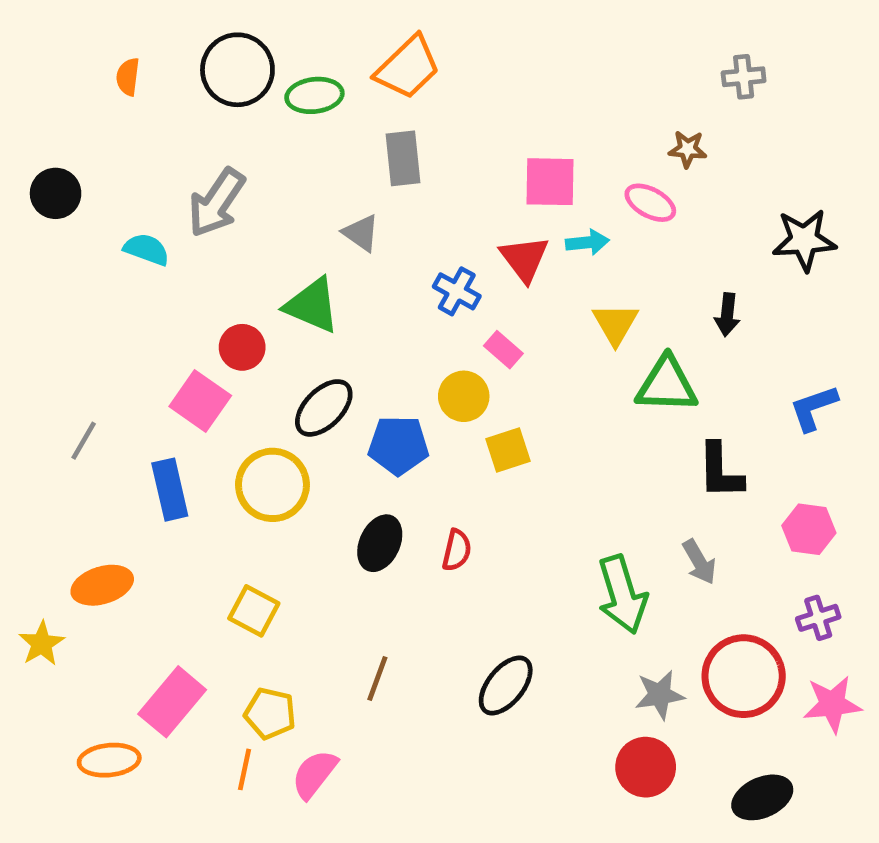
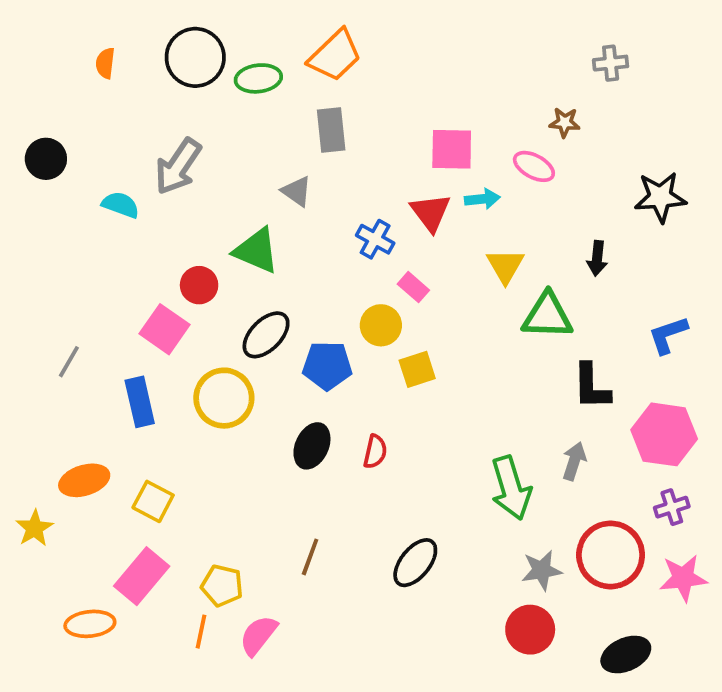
pink hexagon: (809, 529) -> (664, 434), size x1.5
gray arrow: (699, 562) -> (574, 461), turned -132
yellow square: (254, 611) -> (153, 501), moved

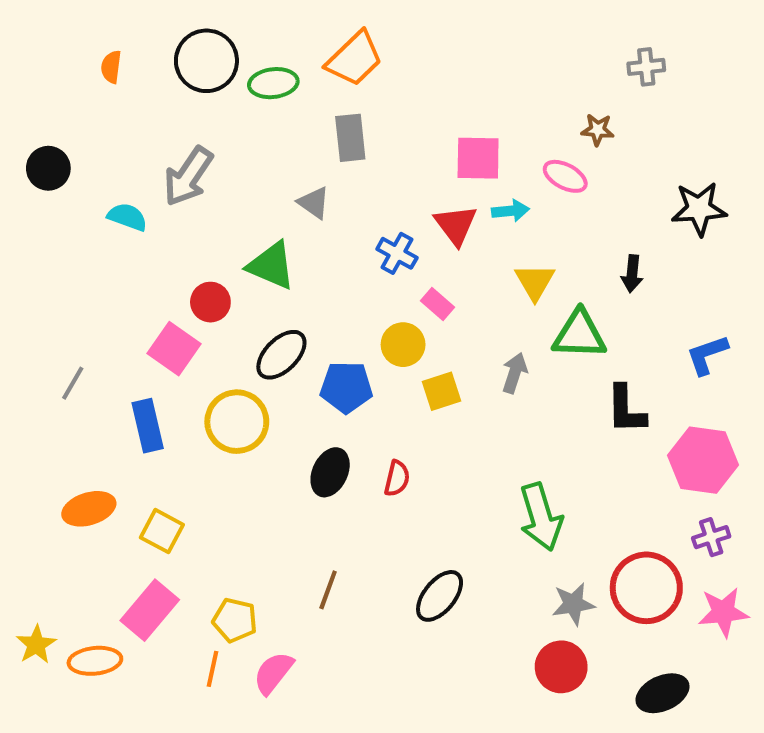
gray arrow: (574, 461) -> (515, 373), moved
yellow star: (34, 528) -> (36, 645), moved

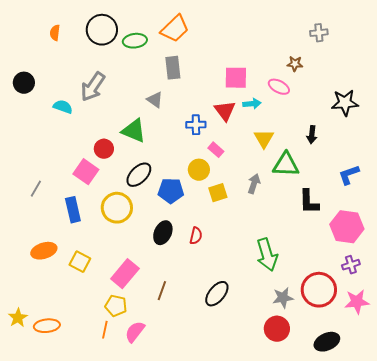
blue cross: (397, 253) -> (196, 125), turned -30
pink rectangle: (150, 610) -> (125, 274), moved

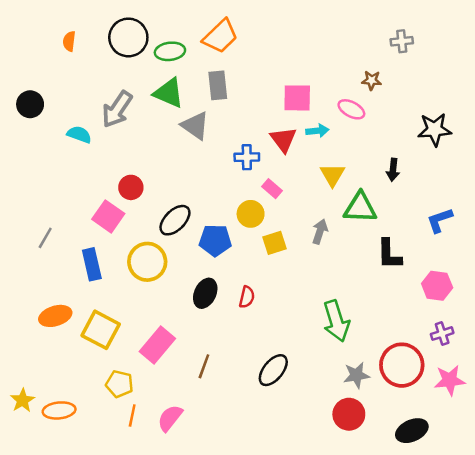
gray triangle: (155, 100) -> (195, 126), size x1.4
green triangle: (134, 131) -> (169, 93), moved
pink hexagon: (347, 227) -> (437, 286), size x0.7
yellow square: (80, 262) -> (101, 330), size x1.4
yellow pentagon: (116, 306) -> (120, 384), moved

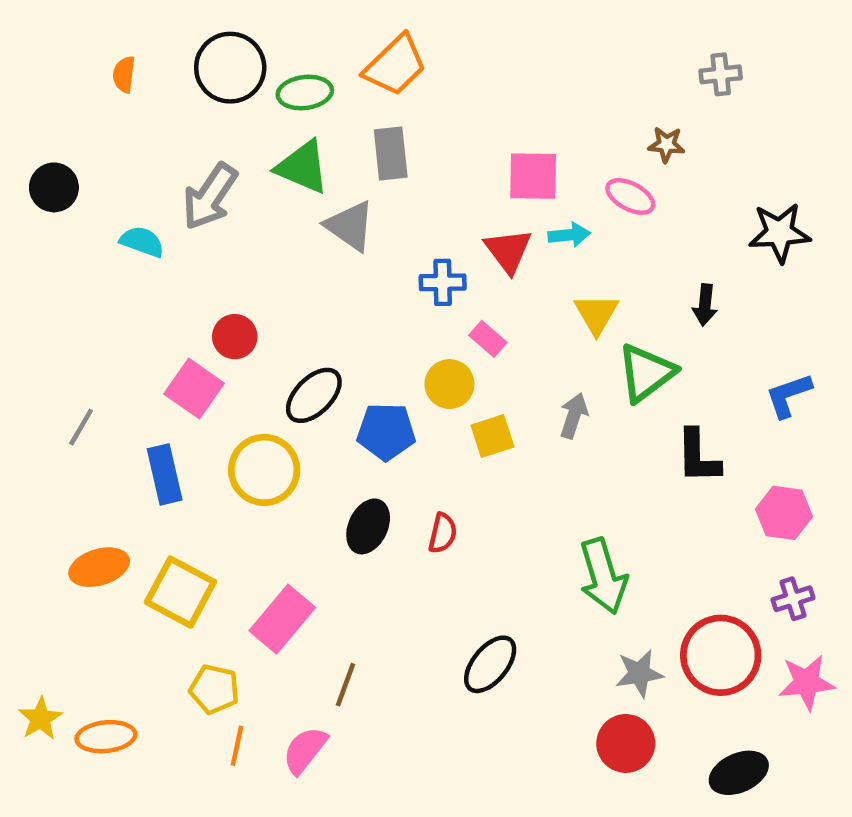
green triangle: (360, 208) -> (646, 373), turned -39
brown line: (204, 366) -> (345, 685), moved

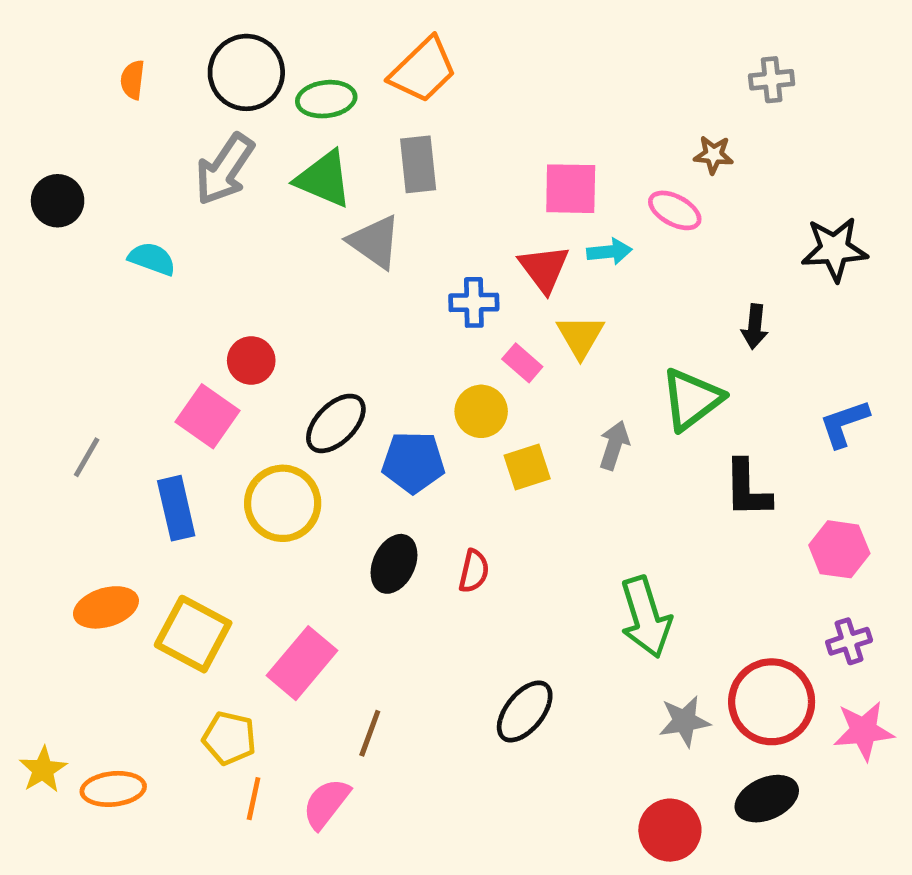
gray arrow: (210, 196) -> (225, 169), moved
yellow triangle: (596, 314) -> (580, 336), moved
red circle: (626, 743) -> (670, 830), moved
black ellipse: (739, 773) -> (767, 799), moved

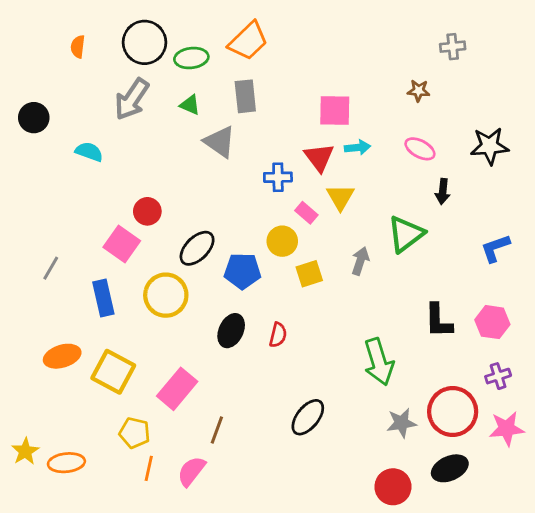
green triangle: (324, 179) -> (190, 105), size x0.6
pink ellipse: (675, 210) -> (420, 149), moved
black L-shape: (747, 489) -> (438, 321), moved

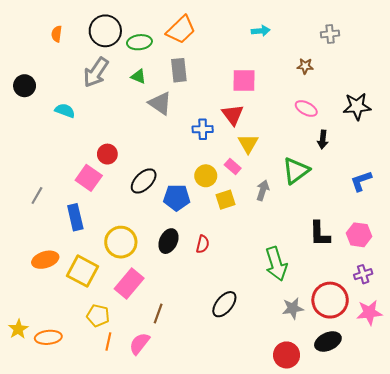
cyan arrow: (357, 147) -> (261, 31), moved
pink rectangle: (306, 213) -> (233, 166), moved
yellow circle: (166, 295) -> (121, 242), moved

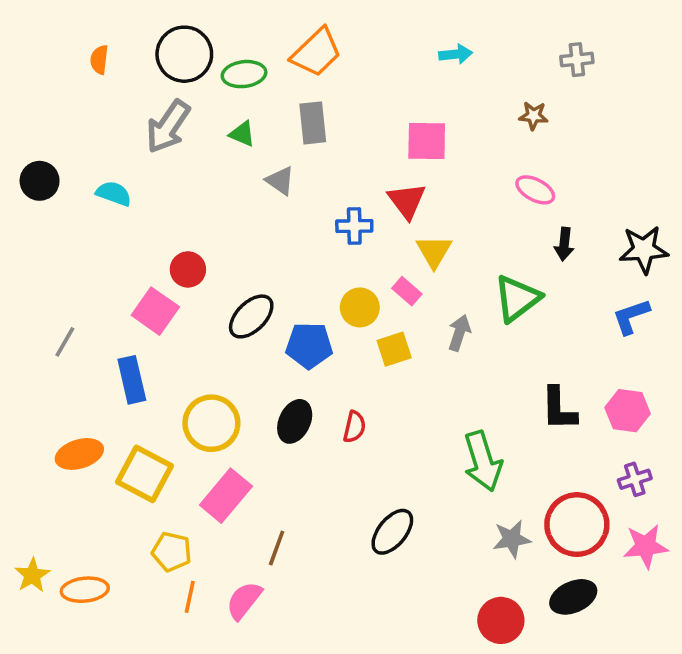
black circle: (25, 86) -> (40, 181), moved
gray triangle: (160, 103) -> (280, 181), size x0.7
black star: (357, 106) -> (644, 250), moved

